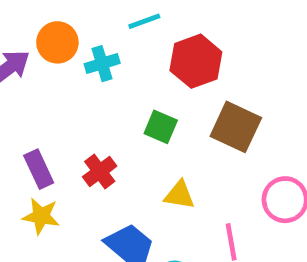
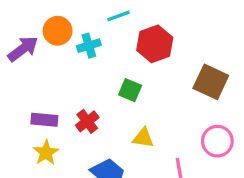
brown square: (236, 127) -> (211, 82), moved
purple rectangle: (39, 169) -> (44, 120), turned -60
yellow star: (41, 216) -> (46, 153), turned 30

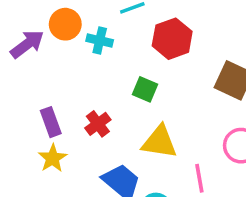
cyan cross: (89, 46) -> (100, 40), turned 30
purple rectangle: (44, 120) -> (51, 122), turned 65
yellow triangle: (143, 138) -> (159, 142), size x1.5

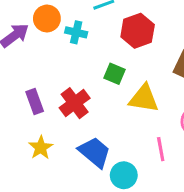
red cross: (98, 124) -> (75, 103), size x1.4
yellow triangle: (159, 142) -> (144, 98), moved
yellow star: (53, 158) -> (41, 148), moved

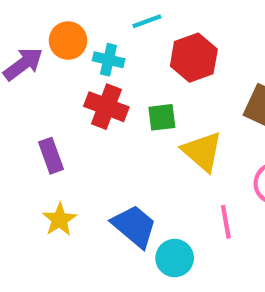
green square: (115, 74) -> (162, 117), turned -30
yellow triangle: (144, 98) -> (202, 151), turned 32
red cross: (75, 103) -> (106, 107), moved, turned -32

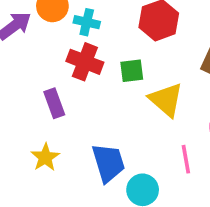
purple rectangle: (51, 156) -> (54, 103), moved
blue trapezoid: (134, 226) -> (108, 163), turned 33

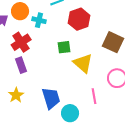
red cross: (85, 62) -> (21, 42), moved, turned 36

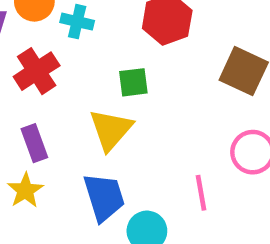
yellow triangle: (83, 63) -> (111, 130), moved, turned 30
purple rectangle: (21, 65) -> (34, 143), moved

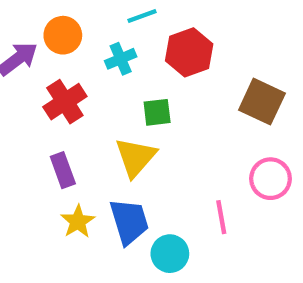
cyan cross: (77, 22) -> (121, 59), moved, turned -36
yellow star: (25, 190) -> (78, 221), moved

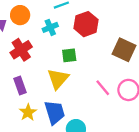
pink line: (221, 217) -> (103, 88), moved, turned -30

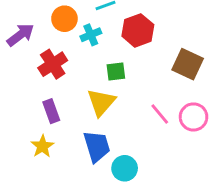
orange circle: (20, 15) -> (64, 19), moved
yellow star: (28, 112) -> (42, 146), moved

